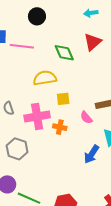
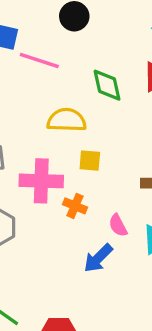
pink semicircle: (86, 118) -> (118, 225), moved
blue arrow: (92, 154) -> (98, 258), moved

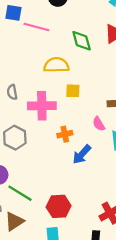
orange cross: (75, 206) -> (65, 134), moved, turned -32
pink semicircle: (118, 225) -> (99, 124), moved

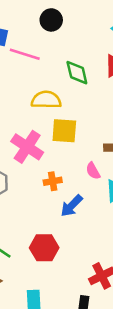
yellow square: (73, 91) -> (64, 131), size x1.5
pink cross: (42, 106) -> (27, 147), turned 32
red hexagon: (59, 206) -> (44, 248), moved

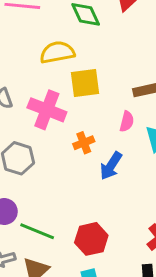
pink semicircle: (93, 171) -> (127, 121), turned -126
red hexagon: (44, 248) -> (91, 239), moved

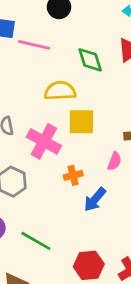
green line: (37, 231) -> (36, 241), moved
red hexagon: (91, 239) -> (89, 265), moved

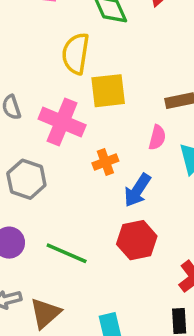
yellow semicircle: (60, 91) -> (76, 54), turned -72
red hexagon: (89, 265) -> (137, 240), moved

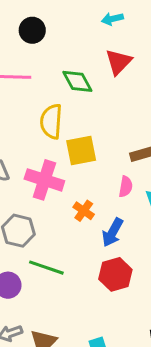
orange cross: (105, 162) -> (84, 211), turned -30
green line: (67, 253) -> (46, 268), moved

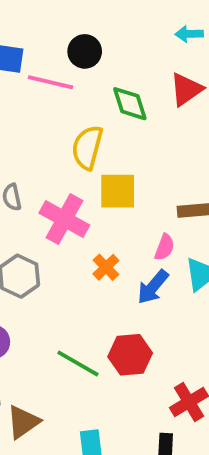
black circle: (32, 30) -> (85, 51), moved
blue arrow: (113, 232) -> (153, 287), moved
green line: (46, 268) -> (78, 364), moved

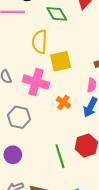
green line: (78, 364) -> (60, 156), turned 55

